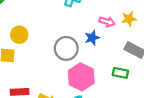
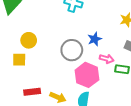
pink arrow: (107, 22) -> (107, 59), moved

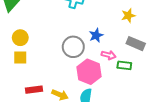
yellow circle: (29, 40) -> (20, 38), moved

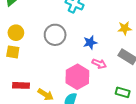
gray circle: (73, 47) -> (55, 35), moved
green rectangle: (124, 65) -> (123, 92), moved

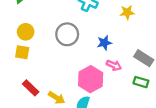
yellow star: (125, 28) -> (127, 12), moved
red rectangle: (21, 85) -> (31, 88), turned 42
green rectangle: (123, 92) -> (141, 82), moved

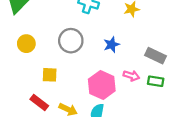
yellow square: (22, 52) -> (50, 75), moved
pink arrow: (114, 65) -> (131, 76), moved

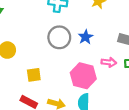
gray circle: (71, 41) -> (59, 37), moved

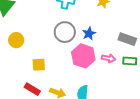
pink hexagon: (83, 76) -> (83, 56), moved

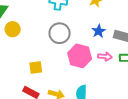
blue star: (89, 34) -> (99, 31), moved
yellow circle: (16, 40) -> (13, 29), moved

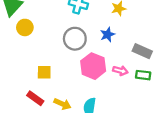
blue star: (99, 31) -> (108, 35), moved

